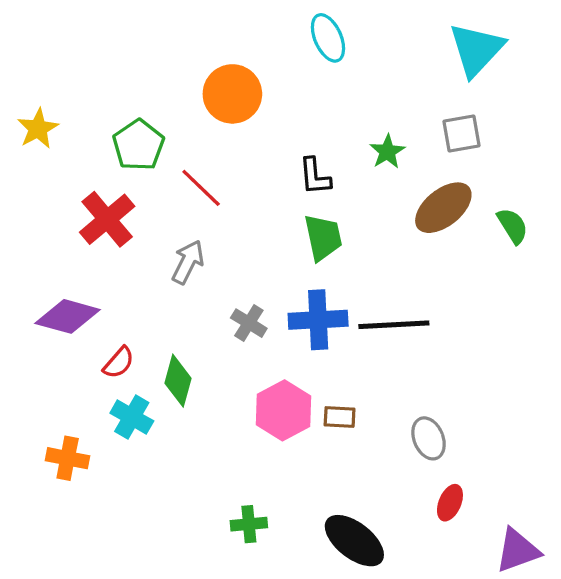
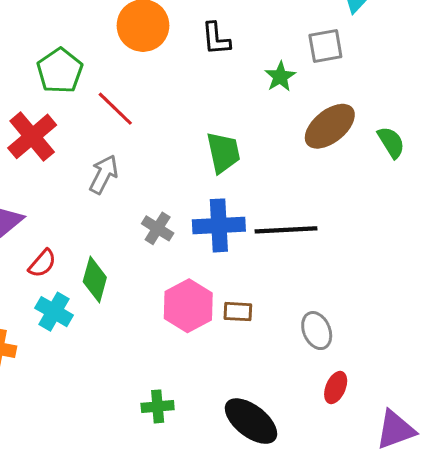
gray square: (461, 133) -> (325, 46), moved
black L-shape: (315, 176) -> (216, 39), moved

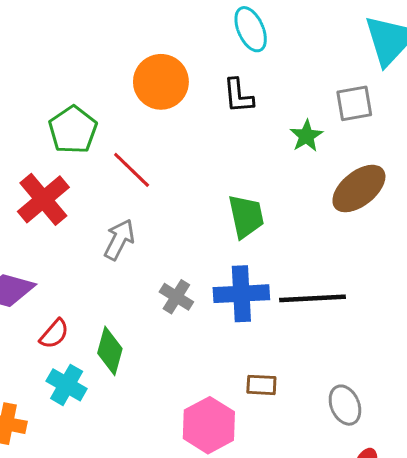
pink hexagon: (188, 306) -> (209, 425), moved

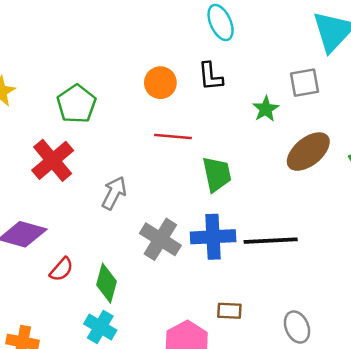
orange circle: (161, 82) -> (160, 83), moved, size x0.7
red line: (132, 170) -> (173, 137), moved, turned -39
gray cross: (176, 297) -> (160, 239), size x1.5
cyan cross: (67, 385) -> (100, 327), moved

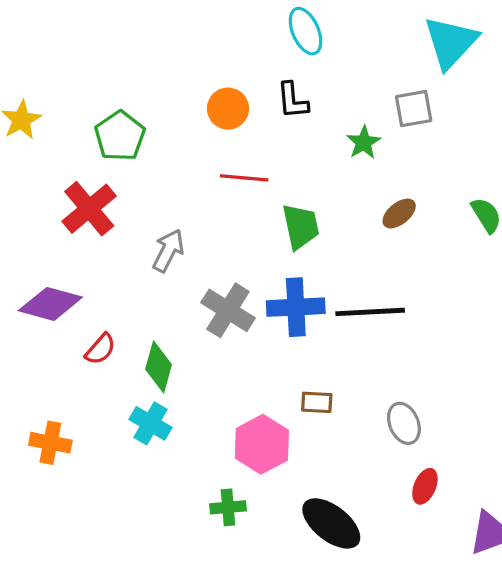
brown ellipse: (308, 152) -> (399, 213), moved, size x0.6

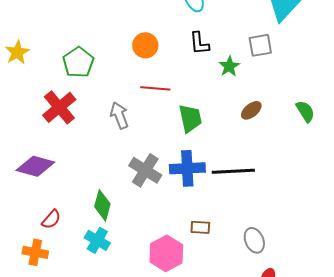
black L-shape: (293, 100) -> (199, 43), moved
gray arrow: (168, 251) -> (119, 115), moved, turned -48
red semicircle: (100, 349) -> (51, 219), moved

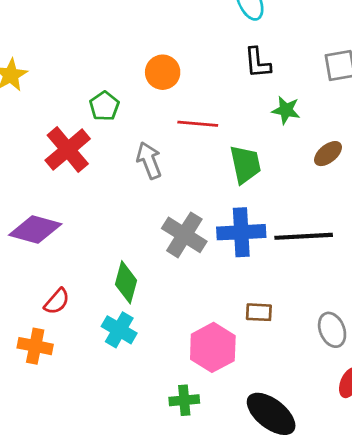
orange circle: (145, 45) -> (163, 72), moved
green pentagon: (78, 62) -> (104, 106), moved, size x0.7
green star: (229, 66) -> (286, 110), moved, turned -30

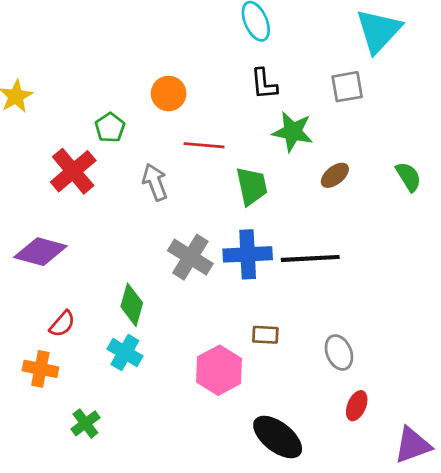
green star: (286, 110) -> (293, 132), size x1.4
green cross: (184, 400) -> (85, 423), moved, turned -32

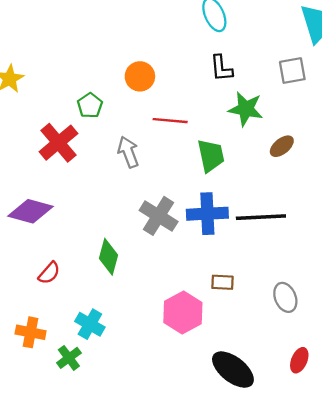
cyan cross: (125, 352) -> (90, 324), moved
orange cross: (40, 369) -> (31, 332), moved
red ellipse: (357, 406) -> (299, 360), moved

